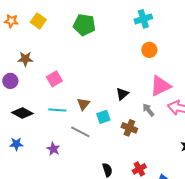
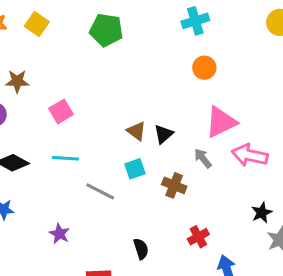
brown triangle: (83, 104) -> (136, 131), moved, turned -32
purple star: (53, 149) -> (59, 234), moved
red cross: (139, 169) -> (198, 237), moved

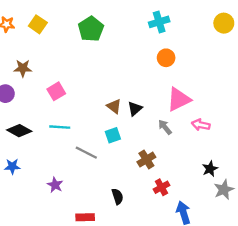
green pentagon: (106, 30) -> (91, 29), turned 30
pink arrow: (250, 155) -> (201, 125), size x0.7
brown cross: (174, 185) -> (146, 159), moved, turned 36

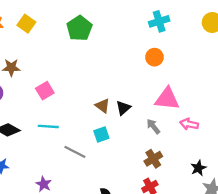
cyan cross: (159, 22) -> (159, 21), moved
pink triangle: (179, 99) -> (167, 99), turned 32
brown cross: (146, 159) -> (153, 159), moved

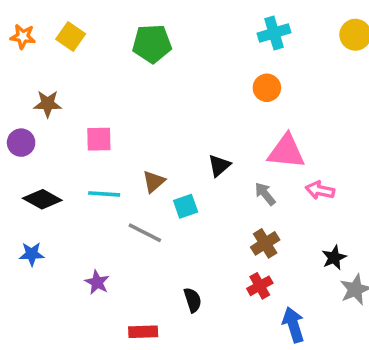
green pentagon: (79, 28) -> (152, 44), turned 30
pink square: (45, 91) -> (99, 139), turned 30
brown triangle: (103, 106) -> (154, 182), moved, turned 42

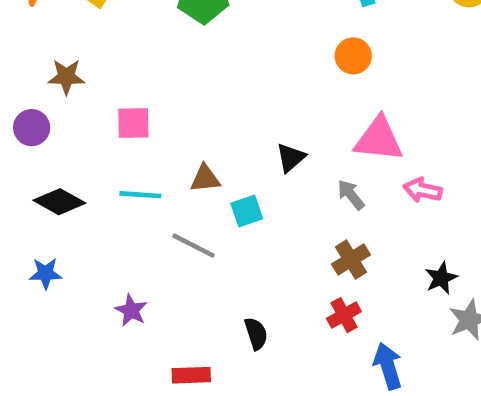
brown triangle: (154, 182) -> (205, 179), turned 35

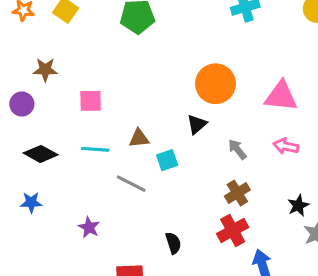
orange circle: (353, 56) -> (215, 84), moved, size x1.6
pink triangle: (379, 139) -> (281, 96), moved
red cross: (344, 315) -> (233, 230), size x1.4

